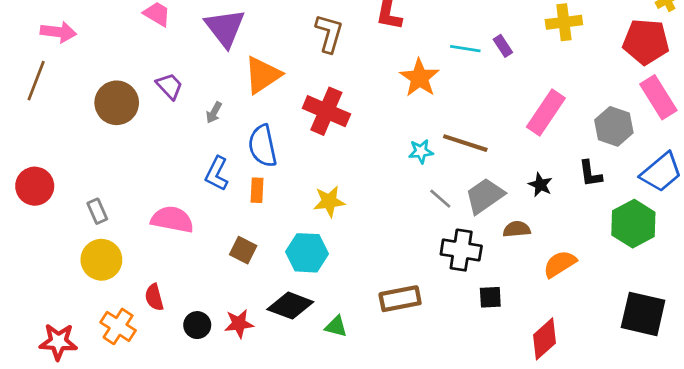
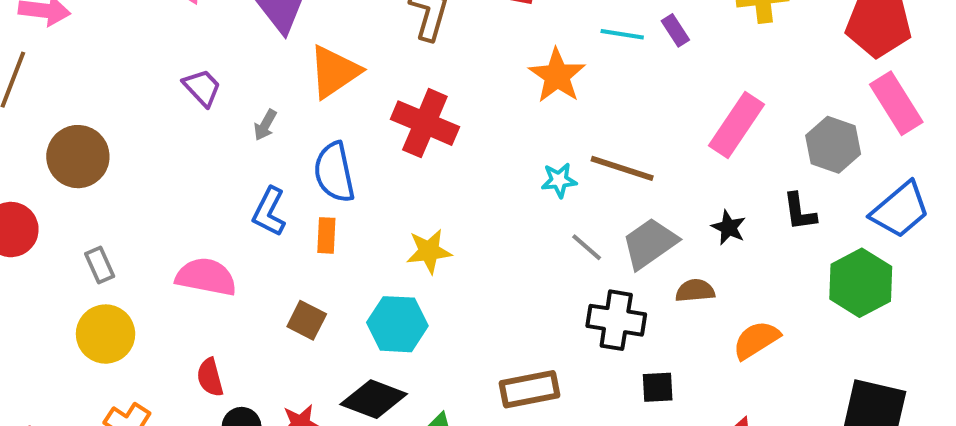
brown circle: (117, 103) -> (78, 157), moved
red semicircle: (154, 297) -> (210, 377), moved

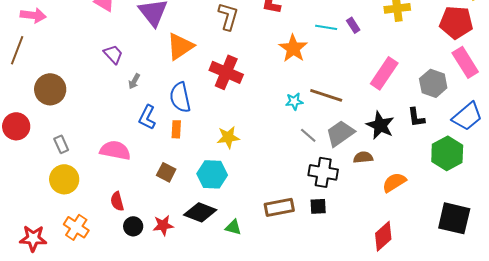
gray arrow: (265, 125) -> (134, 81), moved
black star: (729, 228) -> (380, 125), size x1.6
black square: (658, 387) -> (318, 206), moved

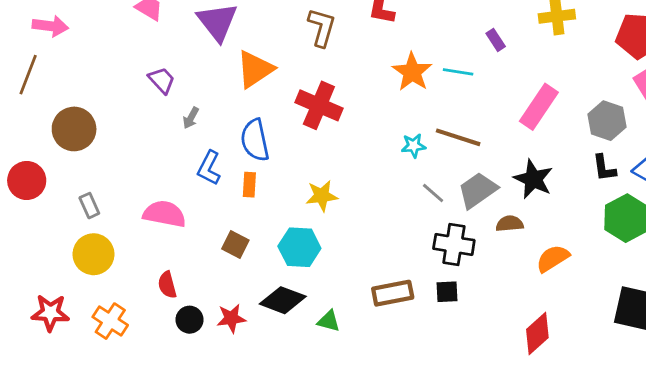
cyan line: (326, 27) -> (458, 72), moved
black L-shape: (416, 117) -> (604, 168), moved
red star: (33, 238) -> (50, 313), moved

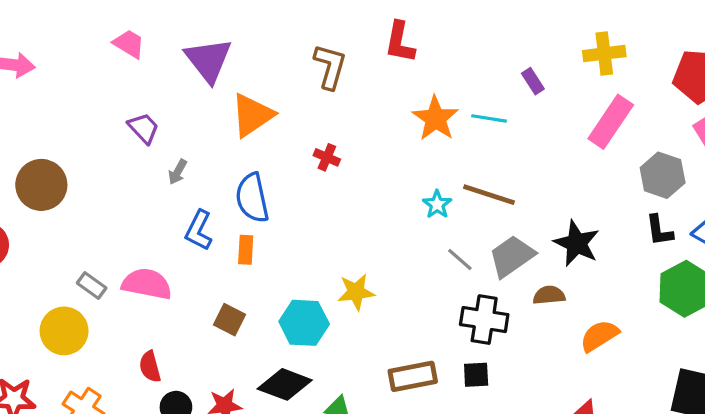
red cross: (319, 105) -> (327, 157), size x0.5
pink rectangle: (539, 107) -> (611, 122), moved
cyan star: (414, 146) -> (437, 204), turned -30
yellow star: (322, 196) -> (356, 292), moved
gray rectangle: (89, 206) -> (92, 285), moved, turned -30

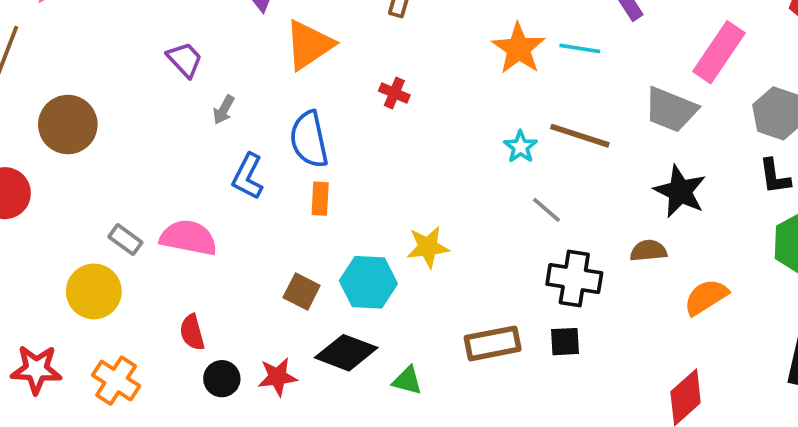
orange rectangle: (246, 250) -> (320, 199), moved
gray trapezoid: (512, 256) -> (671, 110), moved, turned -123
brown square: (229, 320) -> (302, 291), moved

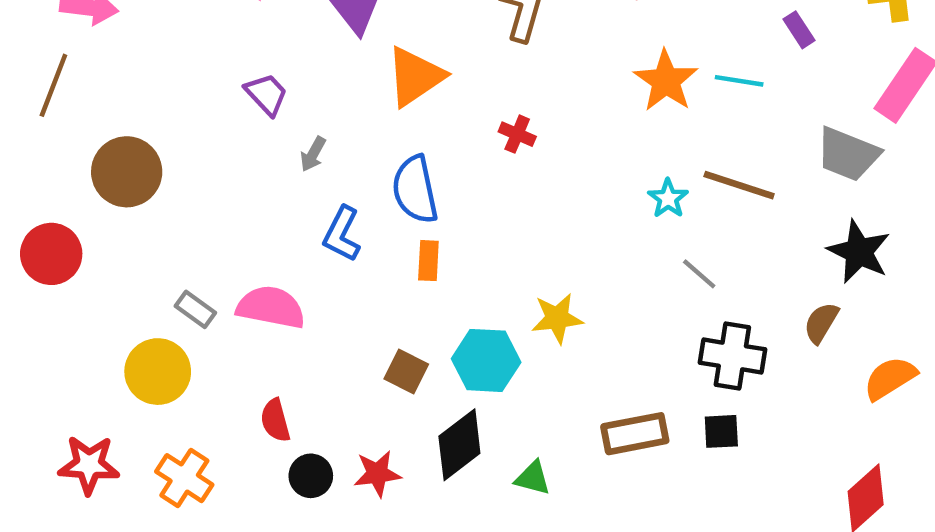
brown semicircle: (648, 251) -> (821, 323), turned -54
black diamond: (346, 353) -> (459, 445), turned -58

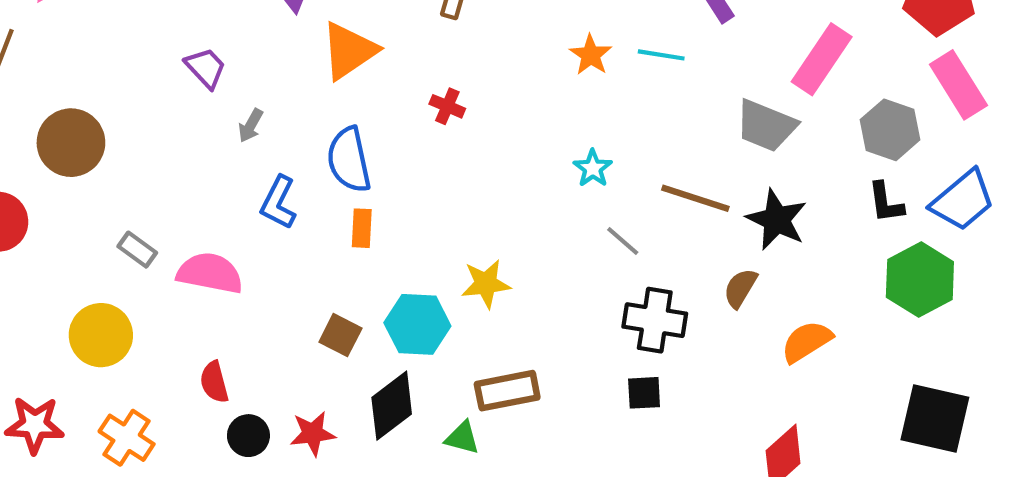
orange star: (666, 81) -> (591, 55), size x0.7
brown line: (739, 185) -> (695, 198), moved
gray rectangle: (195, 309) -> (137, 250), moved
brown rectangle: (635, 434) -> (507, 391), moved

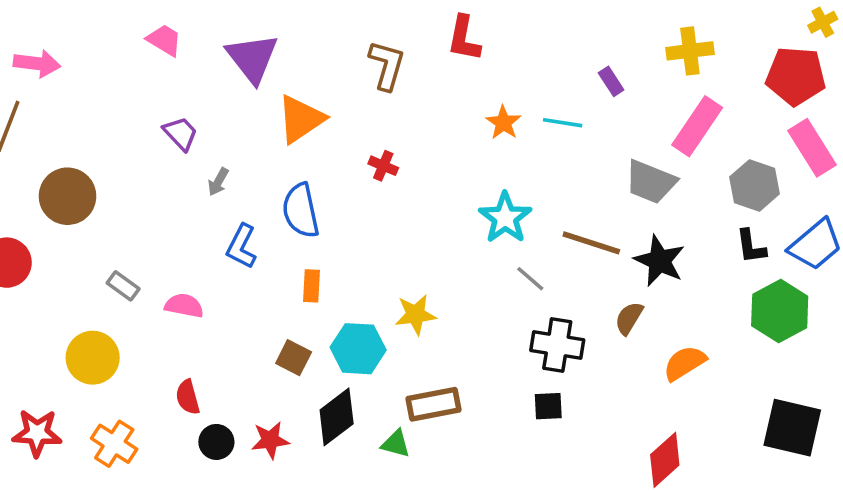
cyan star: (593, 168) -> (505, 218), size x1.6
orange rectangle: (362, 228) -> (311, 286), moved
pink semicircle: (210, 273) -> (184, 306), size x0.7

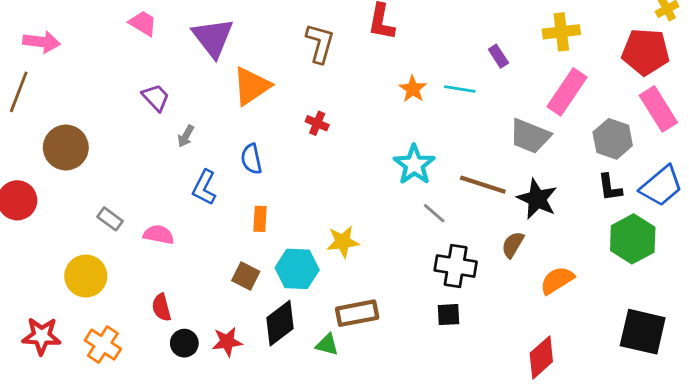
blue semicircle: (301, 211) -> (251, 159), size x0.7

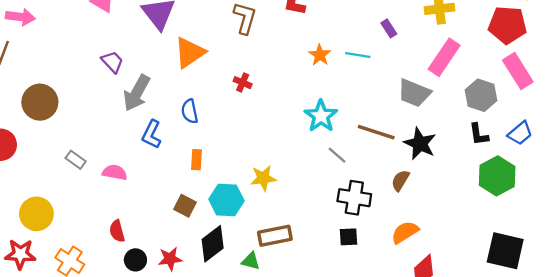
gray arrow: (186, 136) -> (137, 93), size x2.0
blue trapezoid: (661, 186) -> (520, 133), size x0.7
yellow circle: (86, 276) -> (36, 214), moved
orange semicircle: (557, 280) -> (405, 232), moved

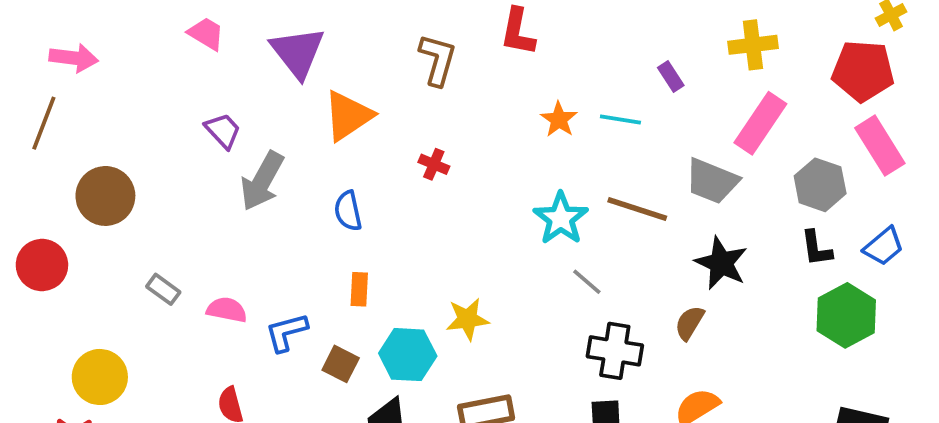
brown line: (376, 132) -> (637, 209), moved
blue L-shape: (152, 134) -> (286, 332), moved, turned 48

